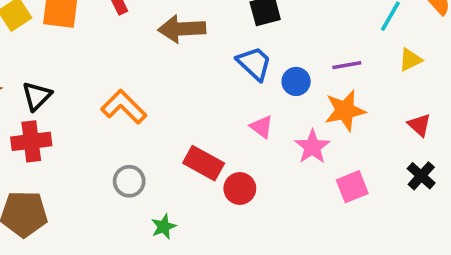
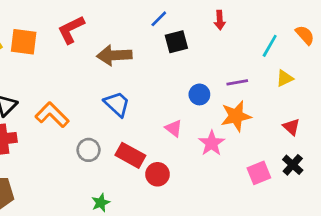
blue trapezoid: (254, 63) -> (117, 104), moved
orange L-shape: (124, 107) -> (52, 115), moved
gray circle: (129, 181) -> (89, 150), moved
pink square: (352, 187) -> (259, 173), moved

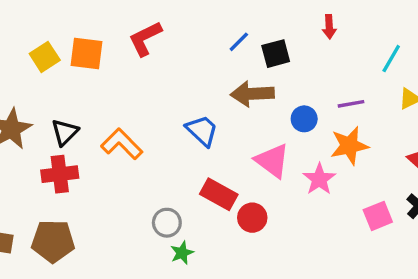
blue line: (159, 19) -> (239, 42), moved
brown arrow: (114, 55) -> (252, 94), moved
pink triangle: (174, 128) -> (272, 161), size x1.6
gray circle: (89, 150) -> (167, 223), moved

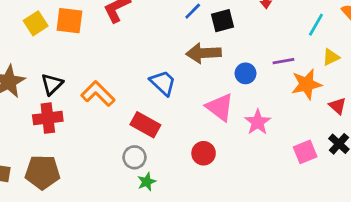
orange star: (349, 146) -> (306, 84), moved
red rectangle: (219, 194) -> (145, 125), moved

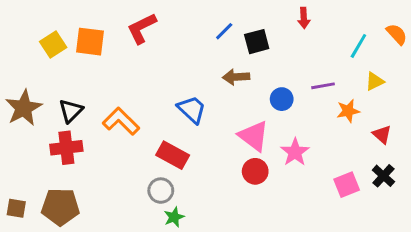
brown arrow: (204, 53) -> (236, 77), size x0.7
orange star: (306, 84) -> (348, 111), size x0.7
red circle: (204, 153) -> (255, 171), moved

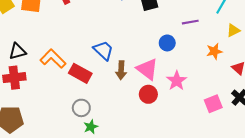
brown arrow: (236, 77) -> (121, 70), moved, turned -84
purple line: (323, 86) -> (190, 22), moved
black triangle: (71, 111) -> (17, 51), turned 30
red rectangle: (173, 155) -> (80, 73), moved

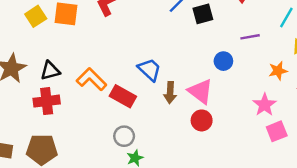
pink star: (177, 81) -> (265, 105), moved

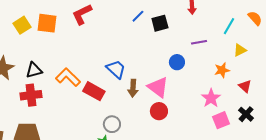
gray circle: (124, 136) -> (112, 124), moved

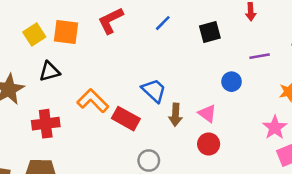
blue line: (138, 16) -> (163, 23), moved
black triangle: (34, 70) -> (49, 71), moved
pink triangle: (158, 87) -> (207, 113), size x0.7

